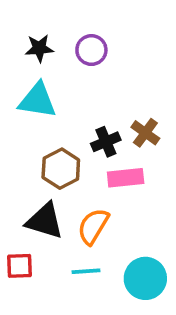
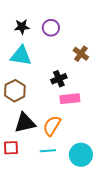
brown cross: (145, 133) -> (81, 54), moved
brown hexagon: (61, 169) -> (15, 91), moved
black triangle: (45, 221) -> (25, 123), turned -30

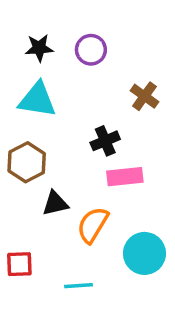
black triangle: (25, 123) -> (55, 203), moved, size x0.7
cyan line: (48, 151) -> (78, 286), moved
cyan circle: (81, 155) -> (144, 253), moved

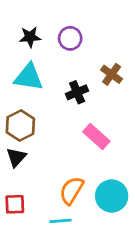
black cross: (105, 141) -> (77, 92), moved
pink rectangle: (125, 177) -> (96, 137), turned 48
black triangle: (55, 203) -> (16, 157), moved, turned -35
orange semicircle: (93, 225) -> (72, 190), moved

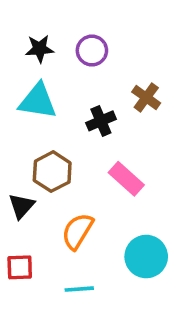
brown hexagon: (20, 125) -> (52, 172), moved
orange semicircle: (72, 190) -> (77, 231), moved

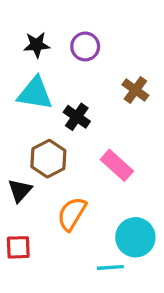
black cross: (101, 121) -> (77, 117), moved, turned -32
cyan line: (79, 289) -> (110, 267), moved

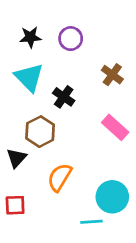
cyan triangle: (35, 93) -> (29, 77), turned 36
pink rectangle: (117, 165) -> (115, 127), moved

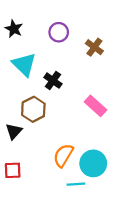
black star: (30, 37) -> (14, 29), moved, turned 30
brown cross: (112, 75) -> (94, 47), moved
orange semicircle: (60, 177) -> (63, 155), moved

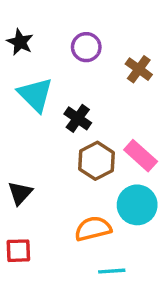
brown hexagon: (33, 109) -> (96, 161), moved
orange semicircle: (63, 155) -> (93, 229), turned 45
cyan circle: (93, 163) -> (137, 205), moved

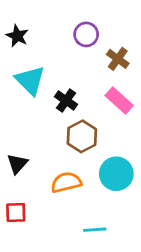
purple circle: (86, 47) -> (86, 34), moved
pink rectangle: (141, 156) -> (119, 101), moved
orange semicircle: (93, 229) -> (66, 182), moved

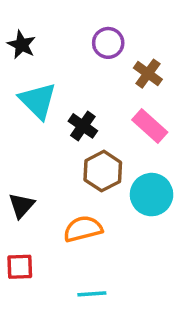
cyan circle: (116, 174) -> (152, 195), moved
cyan line: (95, 230) -> (92, 294), moved

